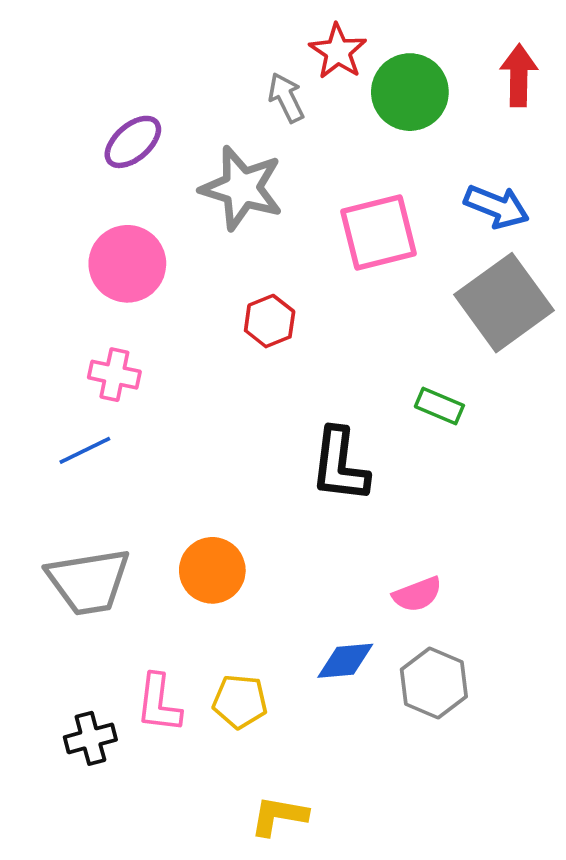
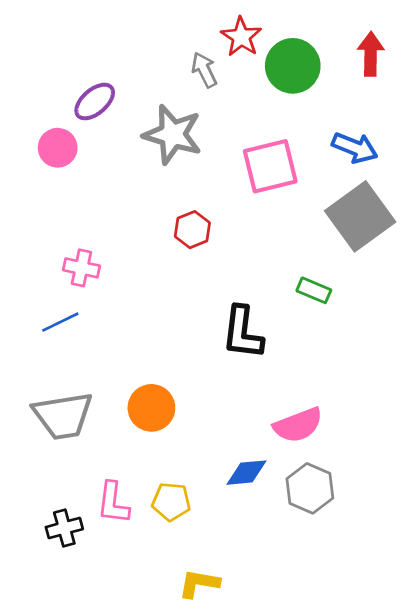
pink circle: (127, 264) -> (58, 148), moved, size x0.7
pink semicircle: (417, 594) -> (298, 425), size x1.4

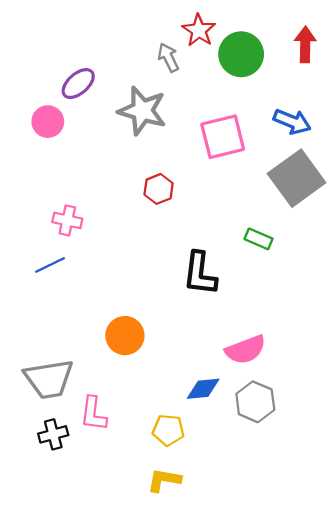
gray trapezoid: (63, 416) -> (49, 379), moved
yellow pentagon: (171, 502) -> (168, 430), moved

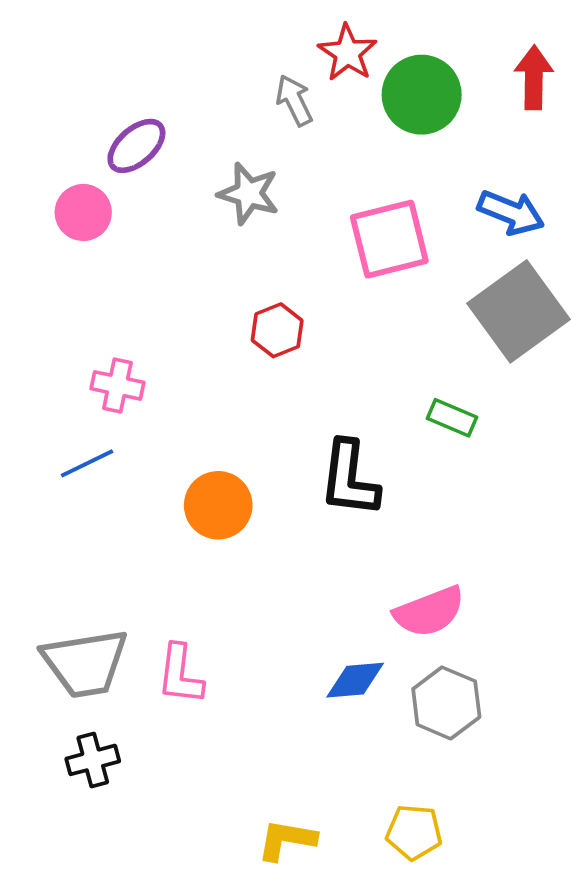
gray star: (142, 111) -> (249, 193), size x0.7
orange circle: (125, 336) -> (218, 505), moved
pink L-shape: (93, 414) -> (180, 674), moved
yellow pentagon: (168, 430) -> (414, 832), moved

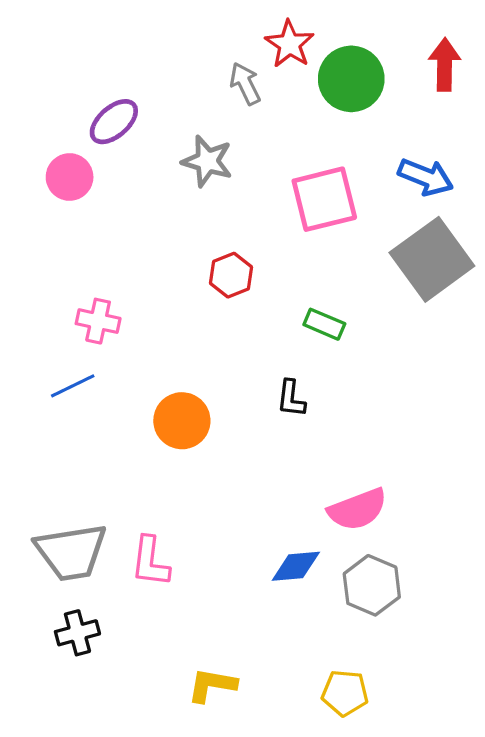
green rectangle: (452, 418) -> (324, 324), moved
black L-shape: (349, 479) -> (291, 399), size x0.6
yellow L-shape: (287, 840) -> (212, 685), moved

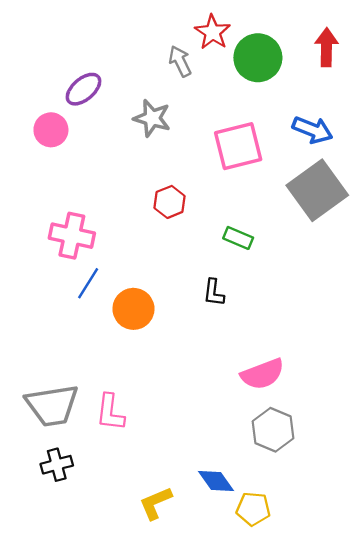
pink cross: (98, 321) -> (72, 236), size x1.4
blue line: (73, 386) -> (88, 283), moved, turned -32
blue diamond: (296, 566) -> (216, 481), moved, turned 60
yellow L-shape: (212, 685) -> (156, 503), turned -33

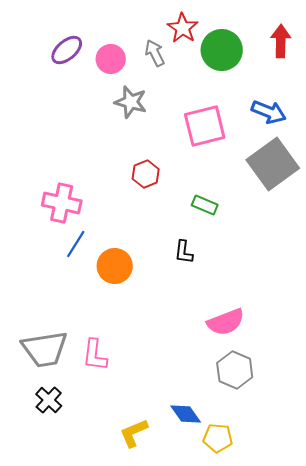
purple ellipse: (83, 89) -> (67, 50), moved
pink circle: (51, 130) -> (111, 59), moved
black cross: (57, 465) -> (49, 400), turned -32

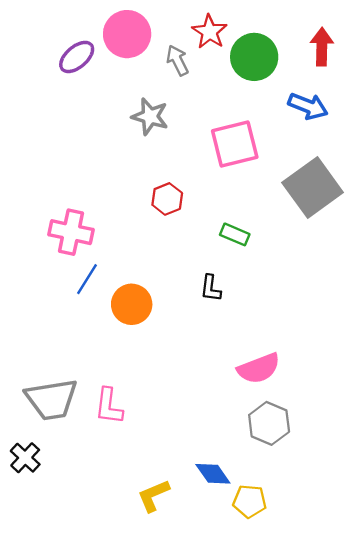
pink circle: (111, 59) -> (127, 34), moved, size x1.4
blue arrow: (269, 112) -> (308, 106), moved
black cross: (49, 400) -> (25, 458), moved

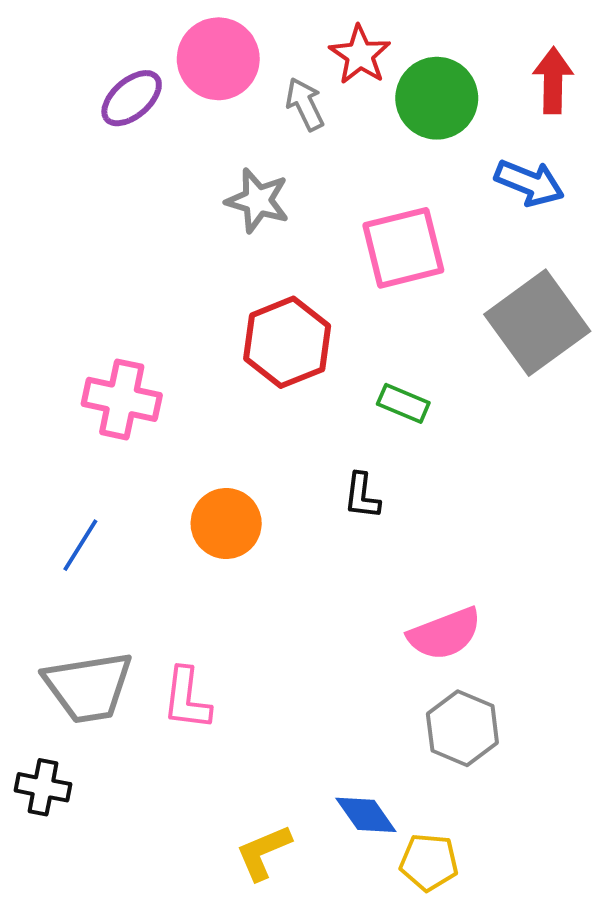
red hexagon: (167, 199) -> (287, 342), size x1.6
blue line: (87, 279) -> (80, 545), moved
black cross: (25, 458) -> (43, 787), turned -32

